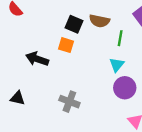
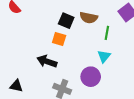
black arrow: (37, 59) -> (47, 61), moved
purple circle: (125, 88) -> (91, 77), moved

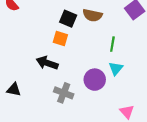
green line: (107, 33) -> (112, 44), moved
cyan triangle: (104, 56) -> (116, 68), moved

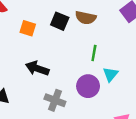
orange square: (60, 39) -> (28, 28), moved
green line: (112, 44) -> (94, 53), moved

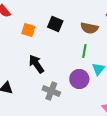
brown semicircle: (86, 18) -> (89, 28), moved
black arrow: (37, 68) -> (36, 64), turned 36

